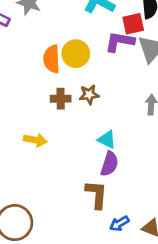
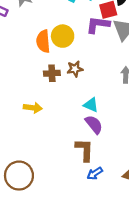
purple semicircle: (109, 164) -> (94, 124), turned -54
blue arrow: (119, 224) -> (95, 173), moved

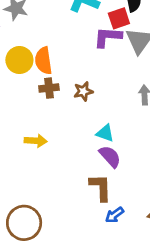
yellow circle: (63, 36) -> (19, 60), moved
brown cross: (52, 73) -> (49, 88), moved

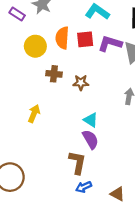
red square: (119, 18) -> (85, 39), moved
orange semicircle: (43, 61) -> (62, 38), moved
yellow arrow: (36, 141) -> (34, 114), turned -84

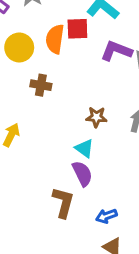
red square: (85, 39) -> (77, 29), moved
brown star: (81, 83) -> (96, 117), moved
blue arrow: (84, 187) -> (106, 216), moved

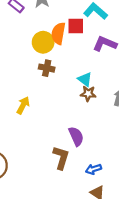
yellow circle: (19, 48) -> (43, 42), moved
cyan triangle: (84, 148) -> (85, 79), moved

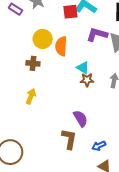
red square: (76, 26) -> (70, 12), moved
orange semicircle: (58, 33) -> (61, 46), moved
brown cross: (47, 68) -> (33, 63), moved

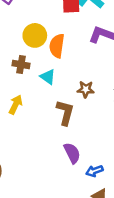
cyan triangle: (83, 68) -> (48, 77), moved
purple semicircle: (81, 119) -> (72, 153), moved
brown L-shape: (69, 139) -> (65, 113), moved

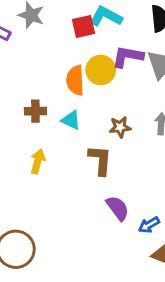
yellow circle: (35, 35) -> (101, 70), moved

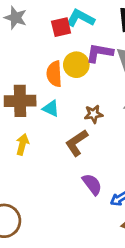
brown cross: (35, 111) -> (20, 101), size x1.6
brown L-shape: (100, 160) -> (77, 143), turned -128

